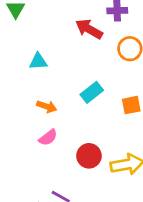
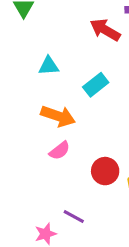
cyan rectangle: (92, 92) -> (96, 85), moved
orange arrow: (47, 106) -> (58, 116), size x1.5

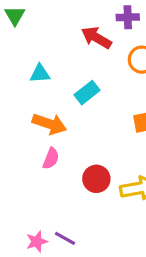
pink semicircle: (60, 151) -> (51, 158), turned -30
purple line: (74, 217) -> (65, 238), moved

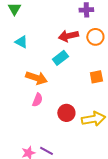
red arrow: (96, 38) -> (68, 36), moved, turned -42
cyan triangle: (40, 74) -> (21, 42), moved, turned 32

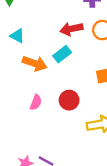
orange arrow: (36, 78) -> (35, 63), moved
red circle: (66, 113) -> (69, 100), moved

